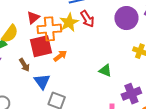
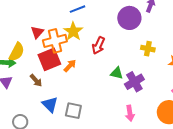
red arrow: (87, 19) -> (98, 45), moved, turned 66
blue triangle: (42, 81) -> (50, 104), moved
purple cross: (131, 94) -> (134, 82), moved

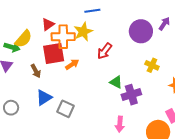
blue triangle: (50, 104) -> (44, 97), turned 30

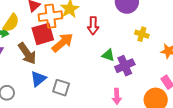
red arrow: (105, 51) -> (93, 26), turned -30
orange arrow: (72, 64) -> (63, 43), size x1.6
brown arrow: (36, 71) -> (27, 53), size x1.6

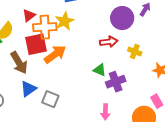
red arrow: (93, 26) -> (109, 42), moved, turned -102

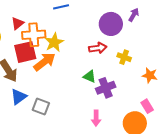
yellow star: (65, 21) -> (54, 42), moved

